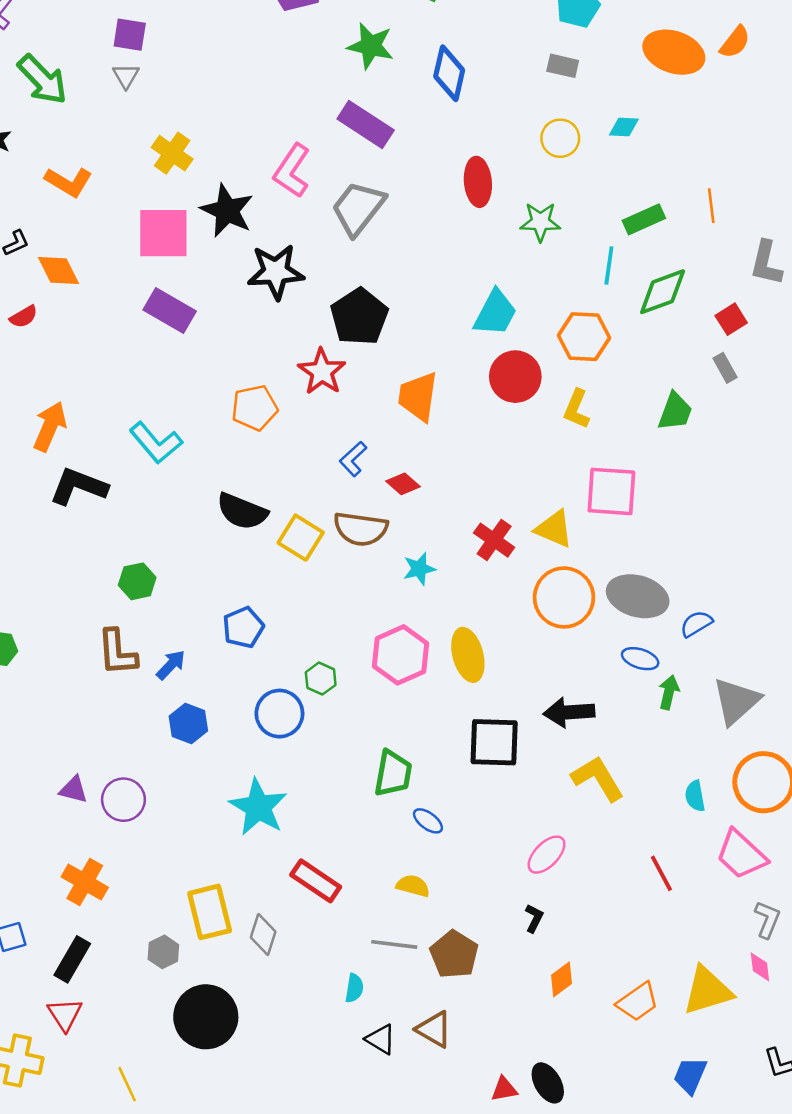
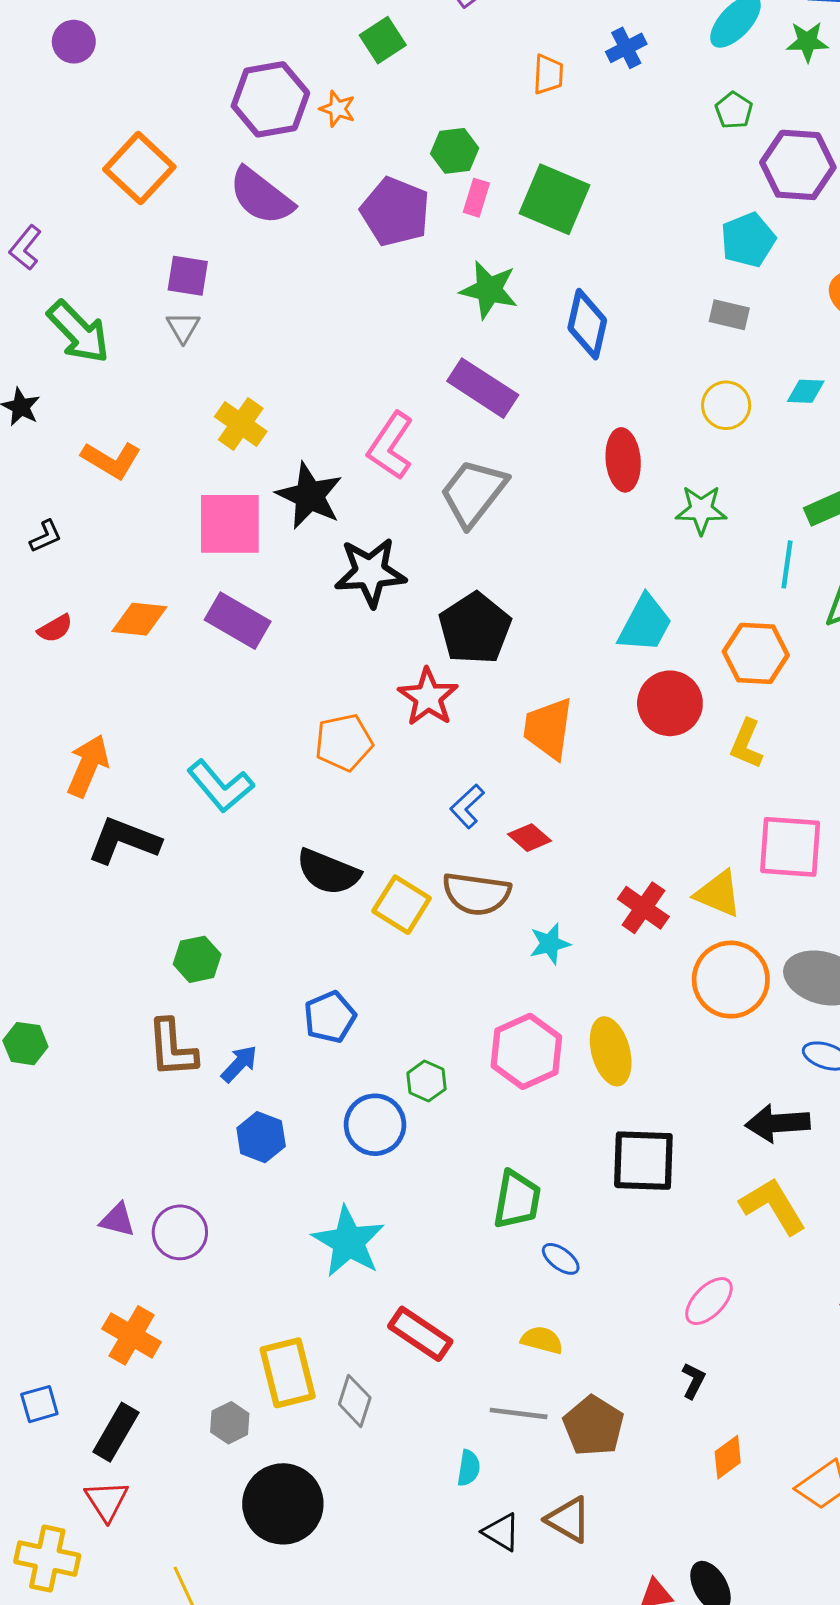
orange diamond: (59, 271) -> (139, 619), moved, turned -57
black arrow: (569, 712) -> (778, 1123), moved

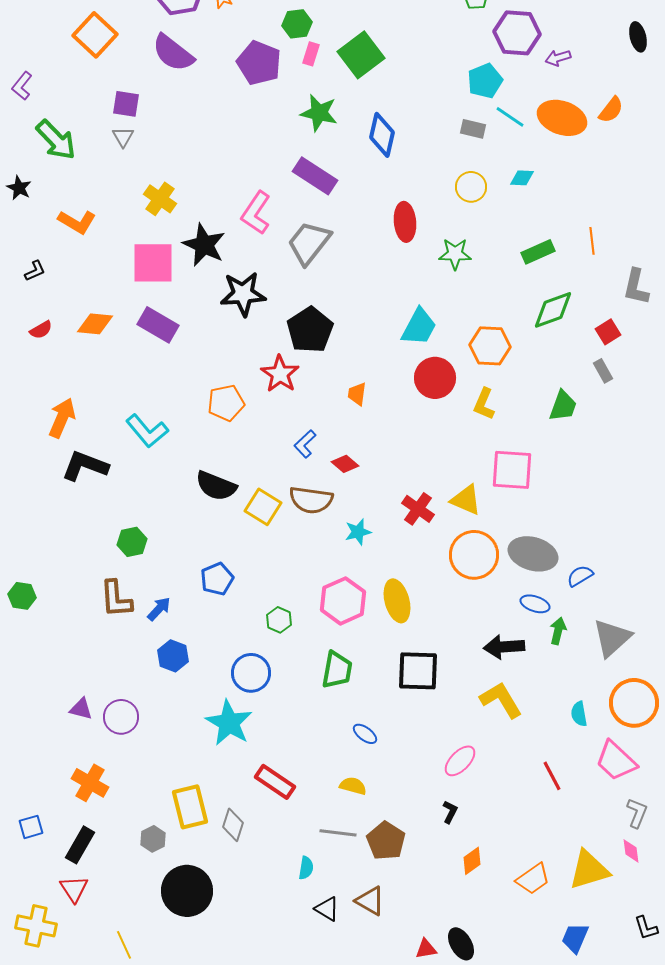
green square: (554, 199) -> (361, 55), turned 30
cyan line: (787, 564) -> (510, 117), moved, turned -64
orange trapezoid: (548, 728) -> (357, 394), size x0.6
blue circle: (375, 1125) -> (251, 673), moved
green trapezoid: (517, 1200) -> (337, 670), moved

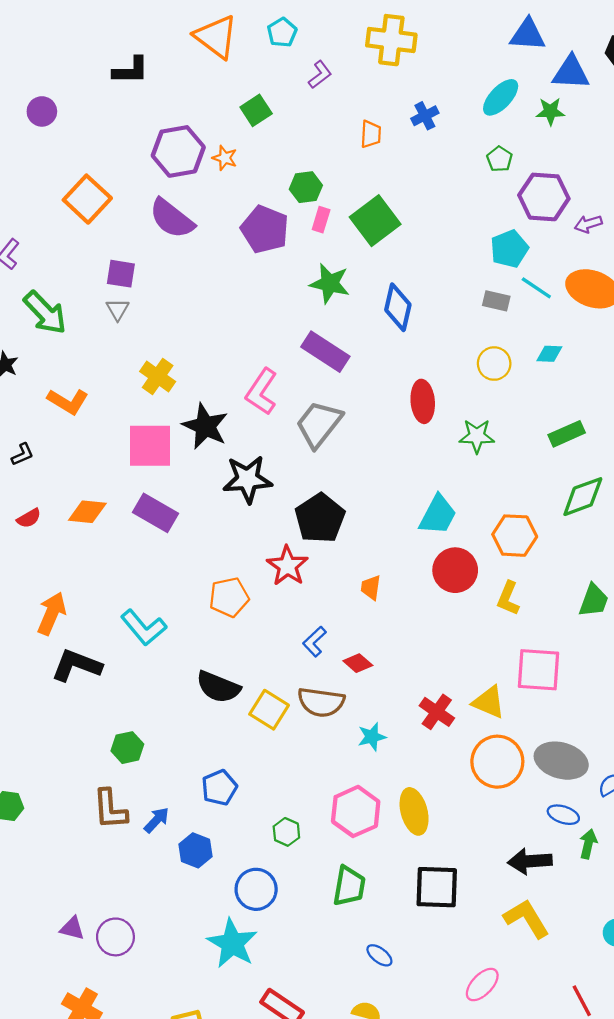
blue hexagon: (173, 656) -> (196, 850), moved

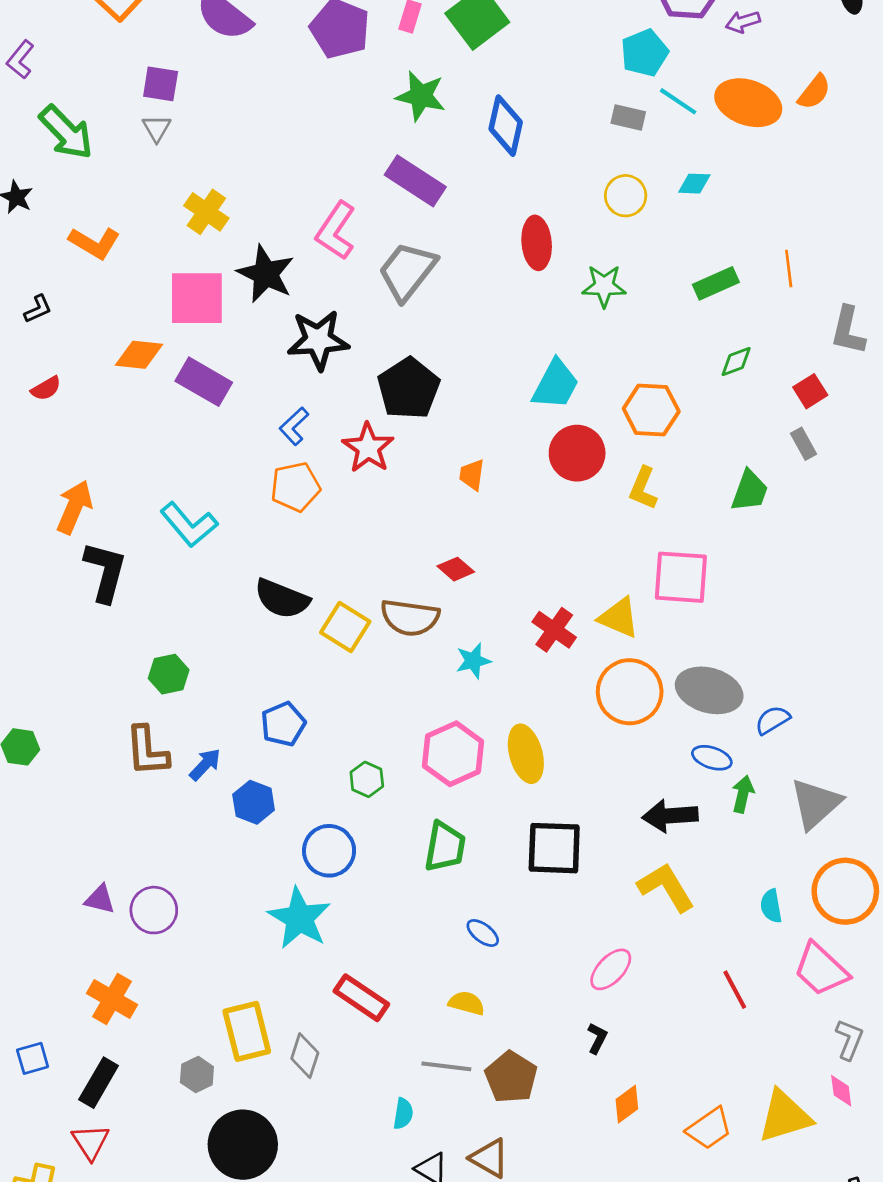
green diamond: (583, 497) -> (736, 361), size x0.6
orange diamond: (87, 512) -> (139, 355), moved
blue L-shape: (315, 642) -> (294, 426), moved
black L-shape: (77, 665) -> (105, 572), turned 84

